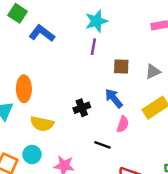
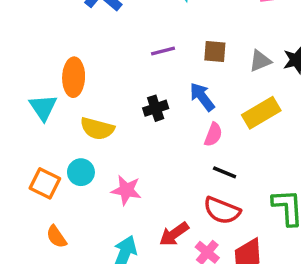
purple line: (93, 47) -> (163, 51), moved, turned 63
black line: (102, 145) -> (225, 172), moved

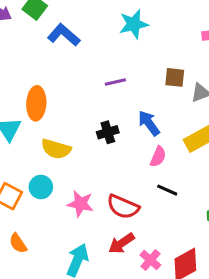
brown square: (215, 52) -> (175, 77), moved
red semicircle: (222, 210) -> (123, 207), moved

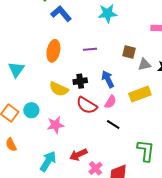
orange ellipse: (36, 103) -> (53, 51), moved
yellow semicircle: (56, 149) -> (59, 89), moved
pink star: (80, 204) -> (55, 125), turned -30
red semicircle: (123, 207) -> (87, 105), moved

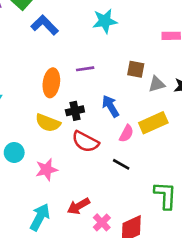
orange ellipse: (53, 51) -> (51, 83), moved
pink semicircle: (110, 102) -> (126, 133), moved

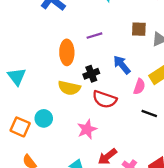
black line: (121, 164) -> (149, 114), moved
pink star: (47, 170) -> (87, 129), moved

